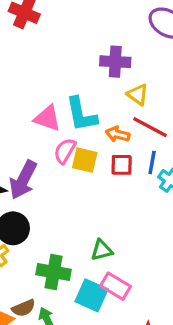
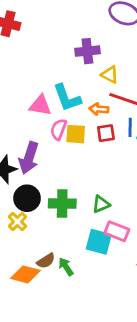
green cross: (54, 272) -> (62, 204), moved

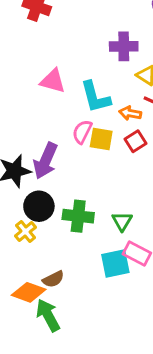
pink triangle: (40, 105) -> (53, 81), moved
red square: (106, 133) -> (136, 141), turned -30
green triangle: (101, 204) -> (122, 221), turned -42
cyan square: (99, 242) -> (115, 264), turned -32
green arrow: (66, 267) -> (48, 315), moved, size x1.5

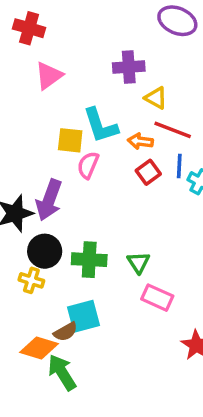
pink triangle: (53, 81) -> (49, 76), moved, turned -48
yellow square: (101, 139) -> (70, 140), moved
yellow cross: (26, 232) -> (31, 280), turned -30
cyan square: (115, 264) -> (84, 316), moved

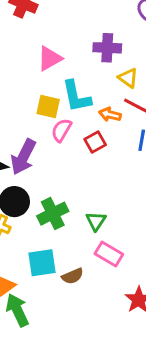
pink triangle: (49, 76) -> (50, 58), moved
red square: (148, 172) -> (95, 142), moved
green cross: (89, 260) -> (53, 214), turned -36
brown semicircle: (66, 332) -> (73, 276), moved

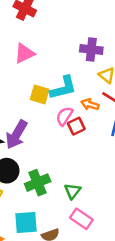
pink triangle: (50, 58) -> (24, 53), moved
cyan L-shape: (76, 96) -> (63, 88), turned -96
pink semicircle: (61, 130) -> (64, 116), moved

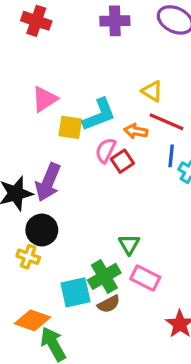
purple cross: (91, 49) -> (115, 21), moved
pink triangle: (24, 53) -> (45, 99), moved
green cross: (38, 183) -> (104, 276), moved

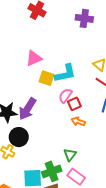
orange arrow: (136, 131) -> (78, 121), moved

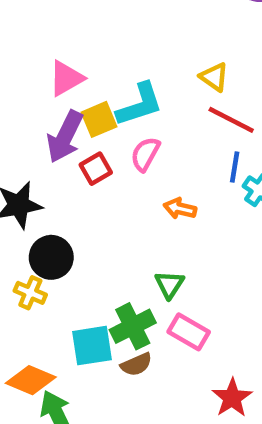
yellow square: (46, 78) -> (99, 119), turned -35
red square: (74, 104) -> (96, 169), moved
purple arrow: (27, 109) -> (65, 137), moved

